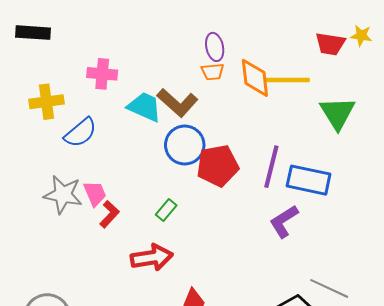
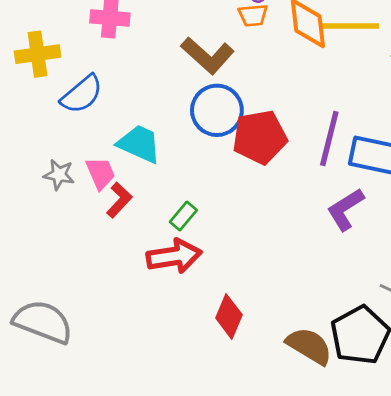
cyan trapezoid: (144, 107) -> (139, 144), moved
gray star: (63, 195) -> (59, 175), size x0.6
green rectangle: (166, 210) -> (183, 216), moved

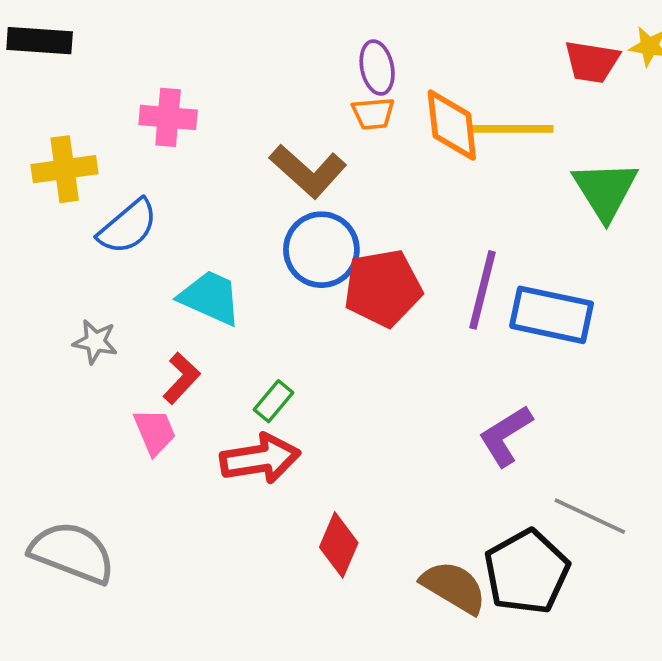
pink trapezoid: (100, 173) -> (155, 432), moved
purple L-shape: (345, 209) -> (506, 436), moved

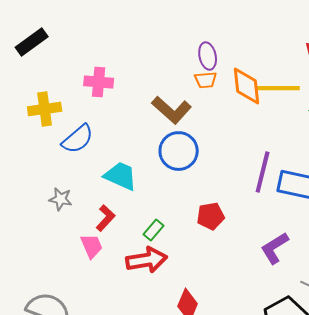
black rectangle: (40, 41) -> (32, 42), turned -40
red pentagon: (383, 288) -> (211, 216), moved, size x0.7

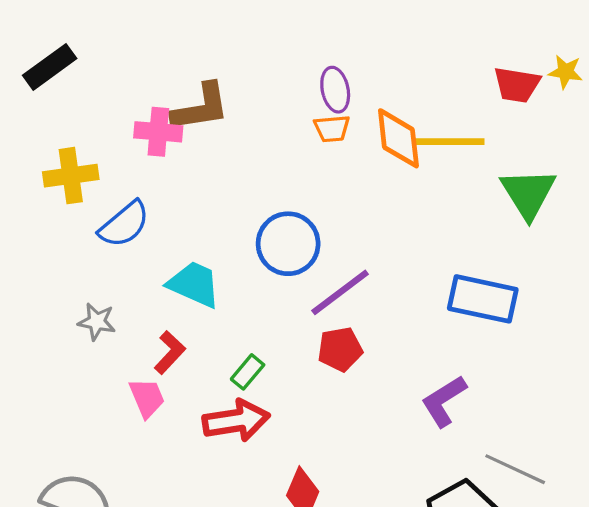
brown L-shape: (172, 110) -> (201, 107), moved, turned -51
purple line: (263, 172) -> (340, 292), moved, turned 39

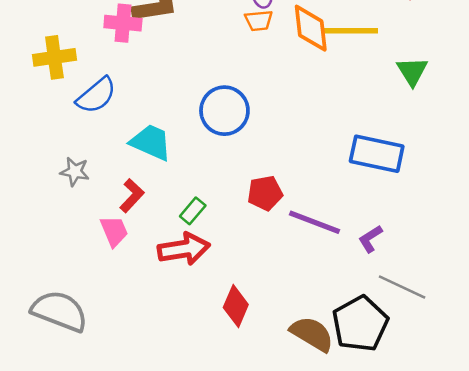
green triangle: (528, 193) -> (412, 71), size x0.7
purple line: (340, 292) -> (315, 222), moved, turned 58
purple L-shape: (444, 401) -> (370, 239), moved, size x0.7

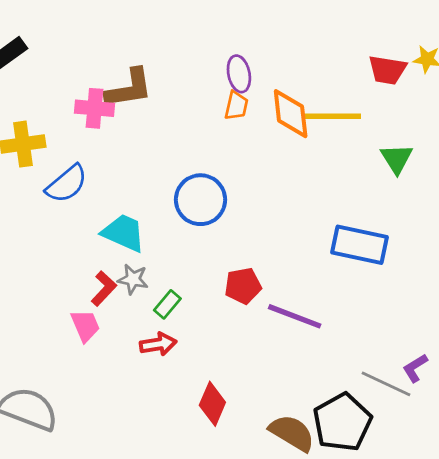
orange trapezoid: (259, 21) -> (236, 106), turned -72
gray star: (75, 172) -> (133, 279), moved
purple L-shape: (370, 239) -> (415, 368), moved
red arrow: (184, 249) -> (158, 344), size x0.7

